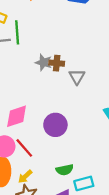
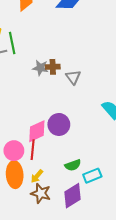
pink diamond: (17, 116) -> (37, 131), moved
red line: (24, 148) -> (33, 150), turned 54

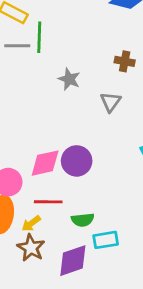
brown cross: (53, 67) -> (125, 61), moved
red line: (33, 150) -> (48, 202), moved, turned 72

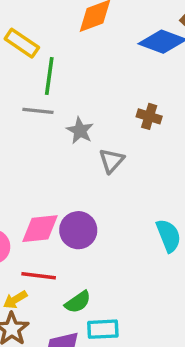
gray line: (17, 46) -> (38, 111), moved
gray triangle: (110, 102) -> (112, 161), moved
green semicircle: (83, 220) -> (78, 302), turned -35

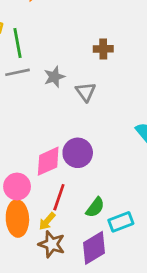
gray star: (80, 131) -> (54, 77), turned -30
red line: (39, 276) -> (59, 197), turned -60

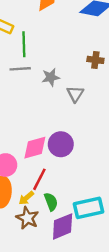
green semicircle: (95, 207) -> (51, 202), moved, turned -66
cyan rectangle: (121, 222) -> (88, 208), size x1.4

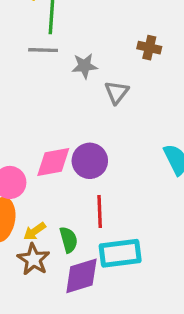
red line: (39, 179) -> (100, 211), moved, turned -35

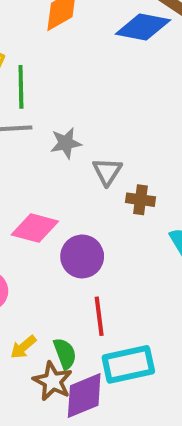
brown cross: (149, 48) -> (141, 200), moved
pink diamond: (53, 162) -> (35, 228), moved, turned 30
brown star: (33, 259) -> (53, 381), moved

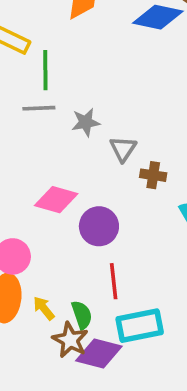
yellow arrow: (23, 347) -> (44, 308), turned 90
purple diamond: (84, 396) -> (99, 353), turned 36

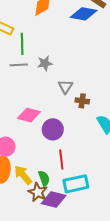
gray star: (86, 122) -> (45, 63), moved
yellow arrow: (44, 308) -> (23, 175), size x1.5

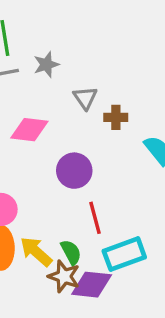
pink diamond: (29, 115) -> (29, 130), moved

